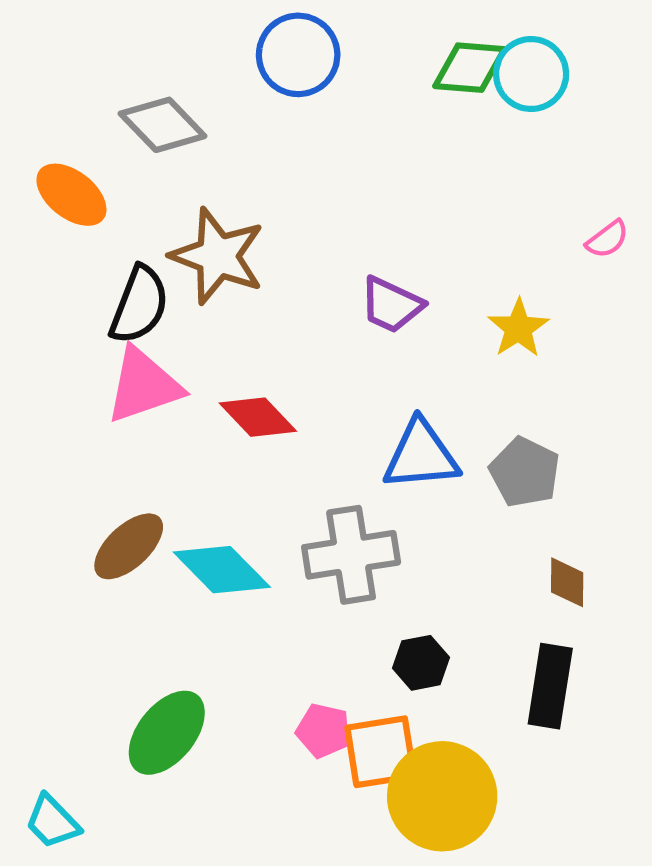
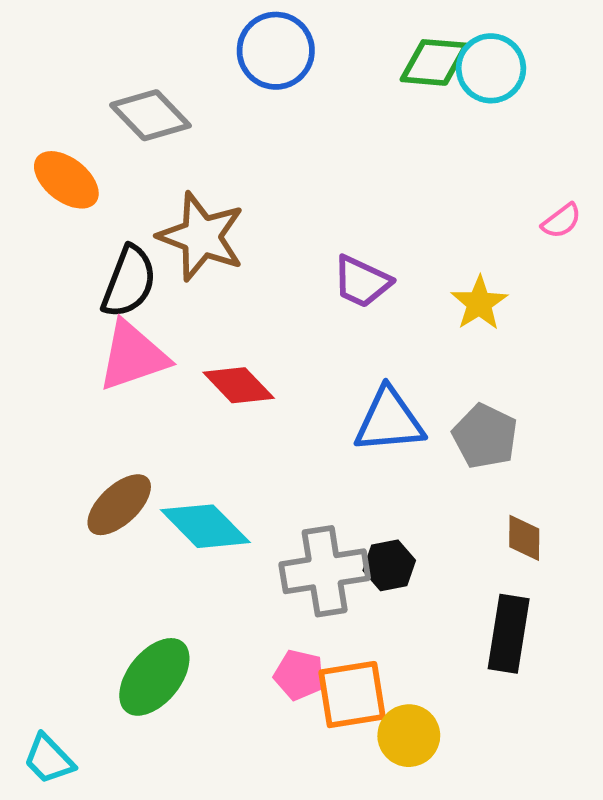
gray cross: (351, 555) -> (325, 571), moved
black hexagon: (421, 663) -> (389, 565), moved
yellow circle: (442, 796) -> (409, 736), size x0.6

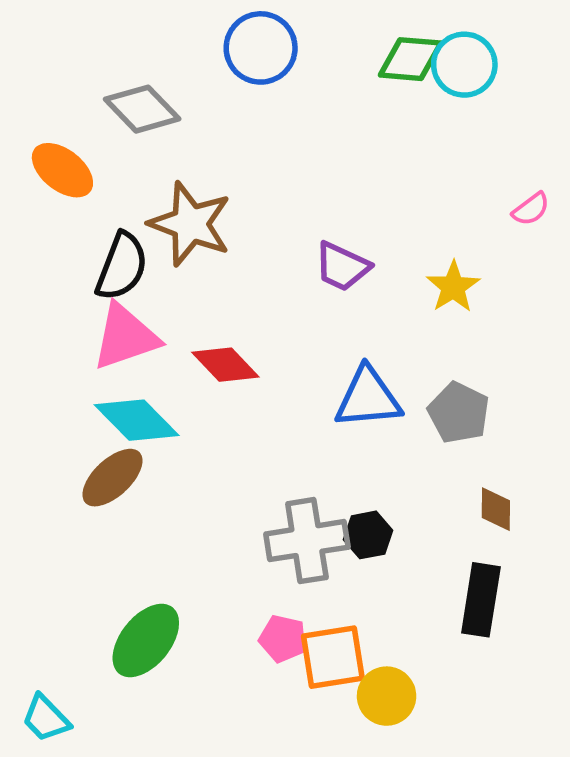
cyan diamond: (205, 526) -> (137, 420), moved

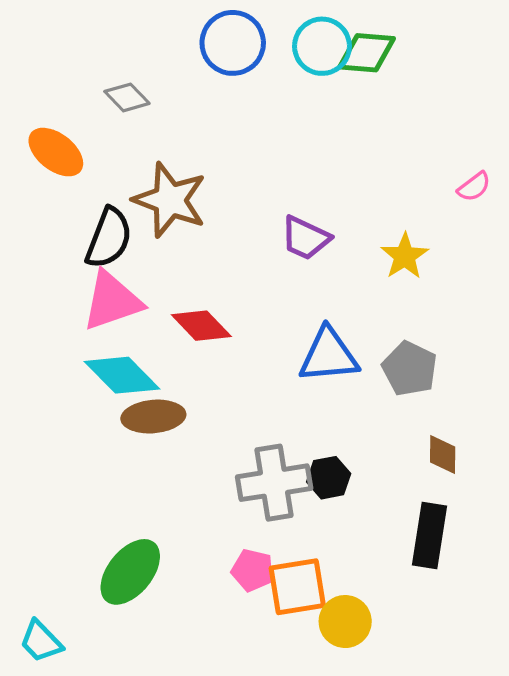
cyan circle: (464, 65) -> (322, 46), moved
gray diamond: (142, 109) -> (127, 97), size x0.7
brown ellipse: (112, 478) -> (153, 417), moved, turned 38

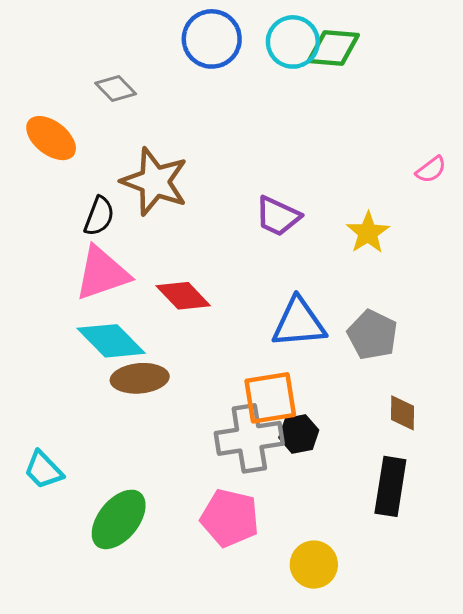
black semicircle: (109, 238) -> (99, 216), size x0.7
pink pentagon: (253, 570) -> (230, 518), size x1.5
orange square: (297, 587) -> (270, 398), moved
cyan trapezoid: (41, 641) -> (44, 470), moved

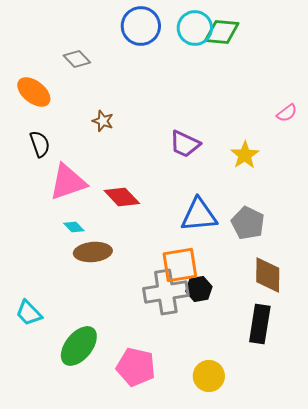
brown star: (155, 182) -> (103, 121), size x0.5
black semicircle: (99, 216) -> (40, 144), moved, turned -40
cyan diamond: (111, 341) -> (74, 227), size x0.5
brown diamond: (402, 413) -> (268, 275), size x1.5
pink pentagon: (230, 518) -> (136, 367), moved

